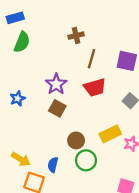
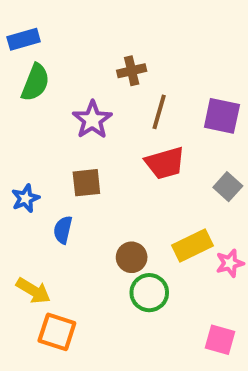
purple star: (56, 84) -> (92, 120), moved
blue star: (18, 98) -> (26, 198), moved
brown square: (57, 108) -> (86, 183), moved, turned -35
blue semicircle: (53, 165) -> (63, 230), moved

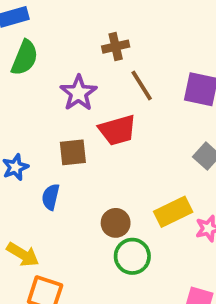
brown line: (159, 112) -> (142, 86), turned -48
red trapezoid: (165, 163) -> (117, 130), moved

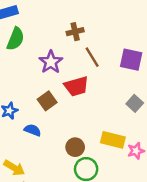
brown square: (73, 152) -> (47, 101), turned -30
blue semicircle: (51, 197) -> (33, 130), turned 98
yellow rectangle: (173, 212) -> (113, 140), turned 40

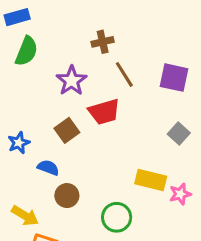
brown circle: (75, 147) -> (67, 196), moved

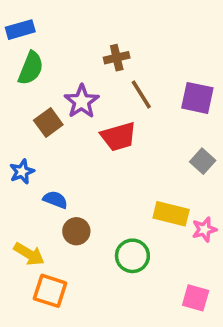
brown square: (67, 130) -> (48, 123), moved

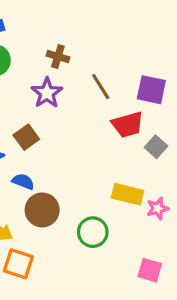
brown cross: (117, 58) -> (58, 56), moved, turned 30
brown square: (48, 123) -> (26, 137), moved
red trapezoid: (118, 137) -> (128, 125), moved
brown circle: (76, 231) -> (42, 210), size x1.4

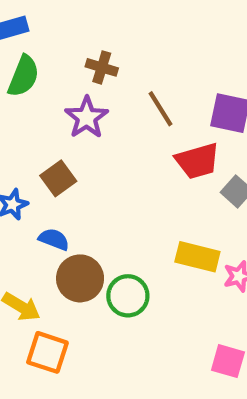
green circle: (93, 232) -> (128, 296), moved

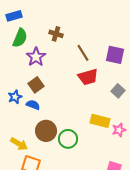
purple star: (87, 117) -> (36, 57), moved
red trapezoid: (197, 161) -> (88, 77), moved
blue semicircle: (54, 239) -> (33, 105), moved

